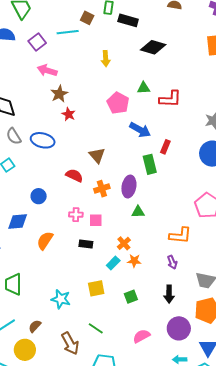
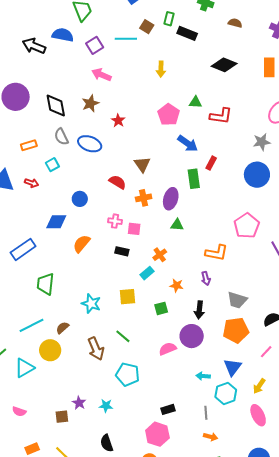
black diamond: (153, 47) -> (224, 65), moved
brown star: (59, 94) -> (90, 103), moved
orange star: (134, 261) -> (177, 285), moved
purple circle: (179, 328) -> (192, 336), moved

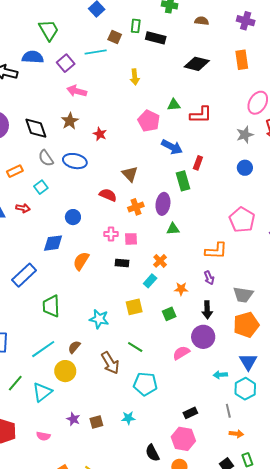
blue circle: (257, 175) -> (245, 168), size x0.6
purple star: (79, 403) -> (73, 419), moved
brown square: (62, 417) -> (96, 422), moved
black semicircle: (107, 443) -> (152, 453), moved

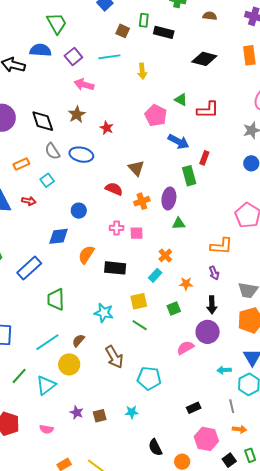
cyan line: (96, 52) -> (109, 57), moved
green triangle: (174, 105) -> (181, 100), turned 32
black rectangle: (122, 263) -> (115, 268), moved, size x1.5
green line: (135, 347) -> (140, 325), moved
pink hexagon: (183, 439) -> (206, 439), moved

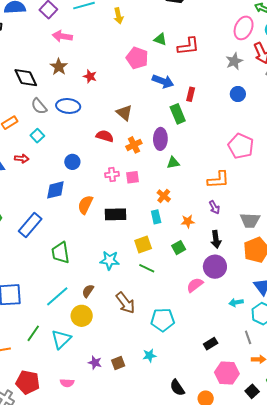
cyan rectangle: (155, 275) -> (156, 217), turned -48

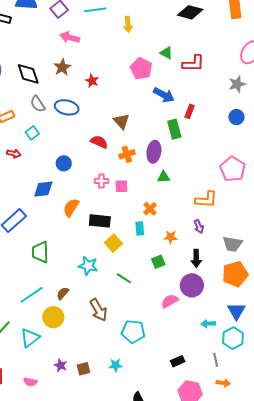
yellow square: (143, 245) -> (113, 243), moved, turned -30

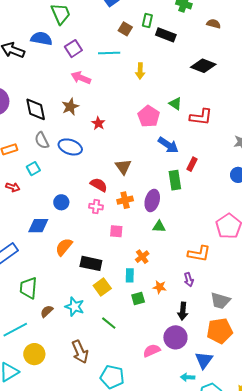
pink cross: (101, 181) -> (96, 207), moved
green square: (158, 262) -> (138, 298), moved
brown semicircle: (63, 293) -> (47, 311), moved
blue triangle: (236, 311) -> (204, 360), moved

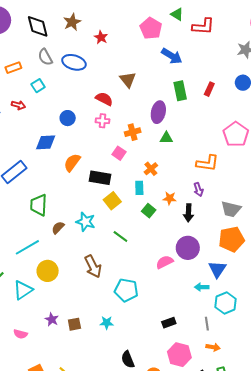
red rectangle: (192, 164) -> (209, 89), moved
orange cross: (125, 200) -> (133, 132), moved
pink square: (116, 231) -> (119, 153), moved, turned 32
green square: (138, 298) -> (149, 211), turned -32
black arrow: (183, 311) -> (189, 213), moved

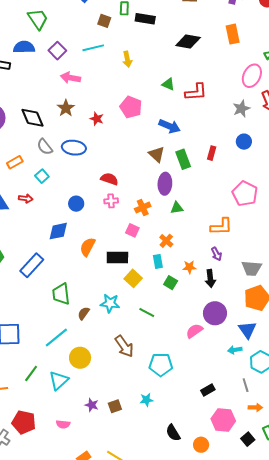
pink pentagon: (151, 28) -> (131, 107), moved
brown triangle: (128, 80) -> (157, 154), moved

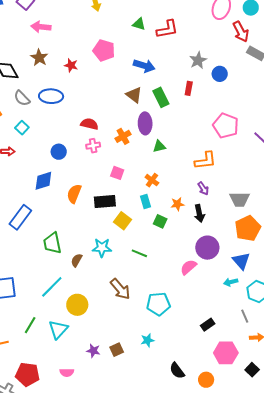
gray star: (241, 109) -> (198, 60), moved
orange cross: (143, 207) -> (123, 136), moved

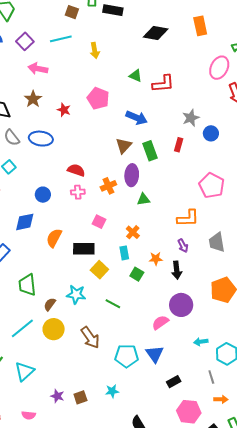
brown triangle: (134, 95) -> (124, 146), turned 30
gray trapezoid: (240, 199) -> (217, 242), moved, turned 75
blue triangle: (241, 261) -> (155, 354), moved
yellow circle: (77, 305) -> (54, 329), moved

